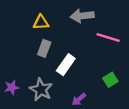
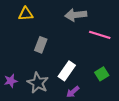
yellow triangle: (41, 22) -> (26, 14), moved
white rectangle: (66, 65) -> (67, 71), moved

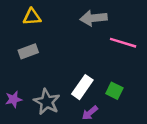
gray rectangle: (41, 45) -> (28, 51), moved, turned 49
green square: (102, 74) -> (114, 91), moved, turned -32

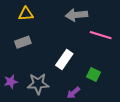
white rectangle: (82, 87) -> (64, 59), moved
gray star: (47, 102) -> (38, 84), turned -30

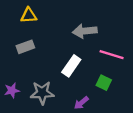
gray arrow: (76, 15) -> (85, 31), moved
pink line: (101, 35) -> (112, 55), moved

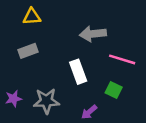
white rectangle: (71, 66) -> (78, 72), turned -55

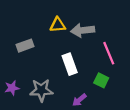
yellow triangle: (32, 17) -> (58, 25), moved
pink line: (122, 59) -> (109, 53), turned 50

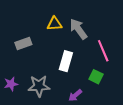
gray arrow: (83, 30) -> (78, 29), turned 60
white rectangle: (70, 64) -> (66, 61), turned 36

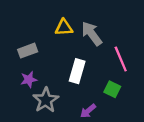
purple star: (11, 84) -> (29, 80), moved
gray star: (39, 86) -> (46, 100), turned -30

